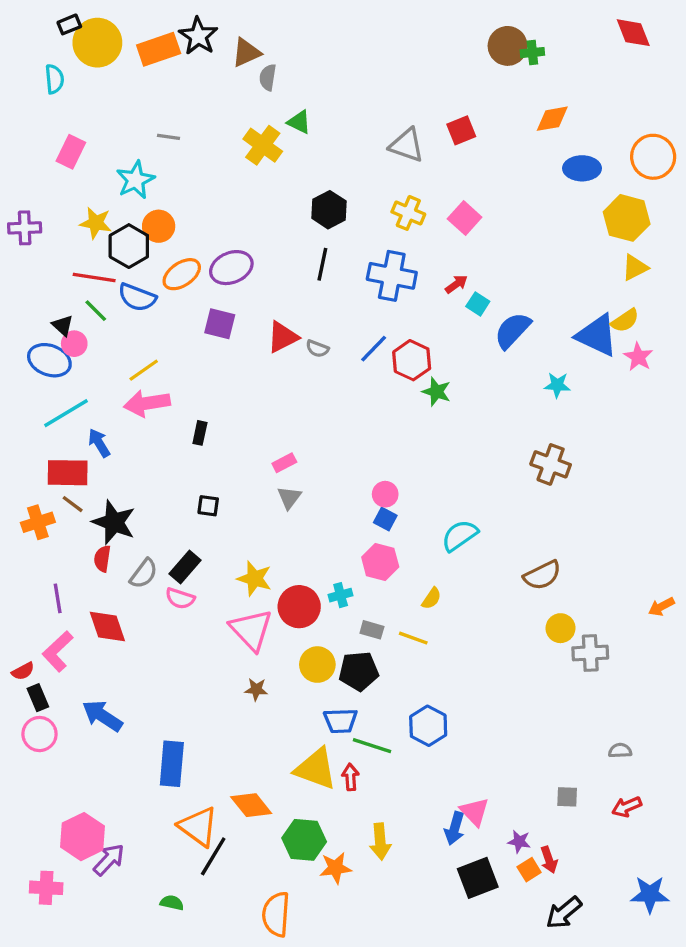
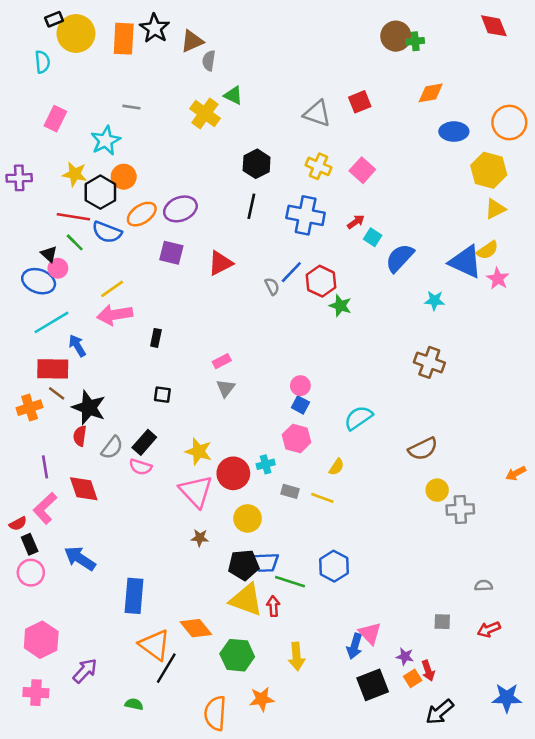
orange rectangle: (159, 49) -> (124, 39), turned -68
gray semicircle: (317, 349) -> (272, 286), moved, turned -138
black pentagon: (359, 671) -> (244, 565), moved
pink hexagon: (82, 837) -> (41, 640), moved
orange star: (336, 868) -> (262, 699), moved

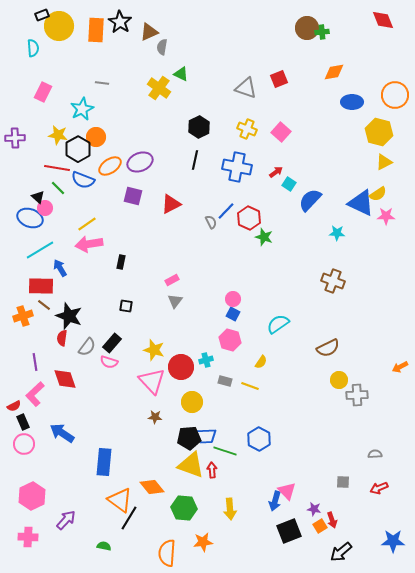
pink star: (498, 279) -> (386, 216), turned -30

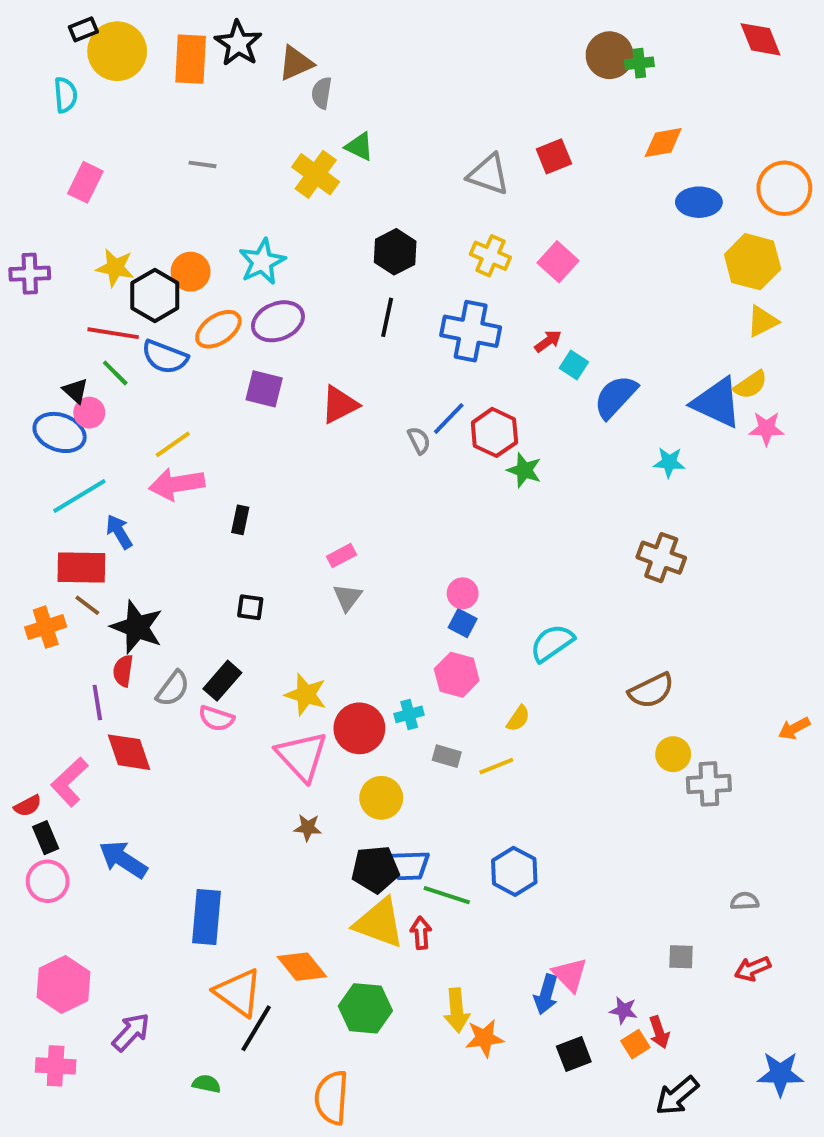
cyan star: (82, 109) -> (262, 262), moved
purple line: (35, 362) -> (97, 703), moved
yellow line: (250, 386) -> (496, 766), turned -42
black square: (289, 531) -> (574, 1054), size x0.7
orange star: (203, 542) -> (484, 1038), moved

